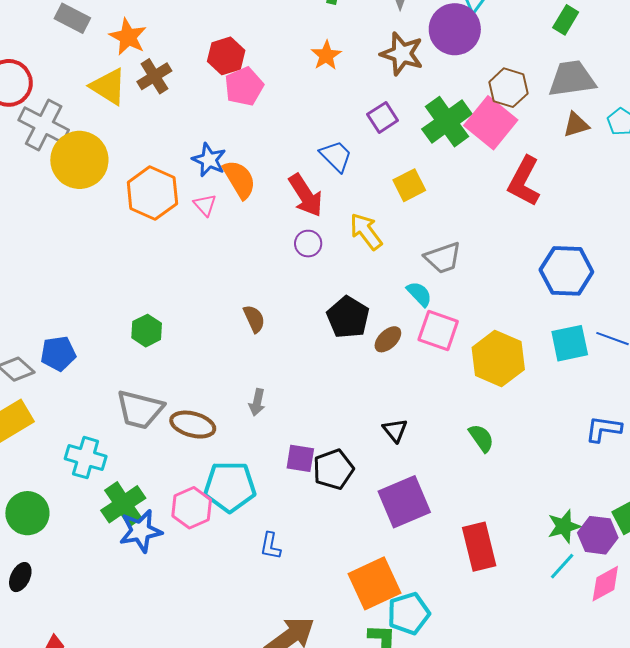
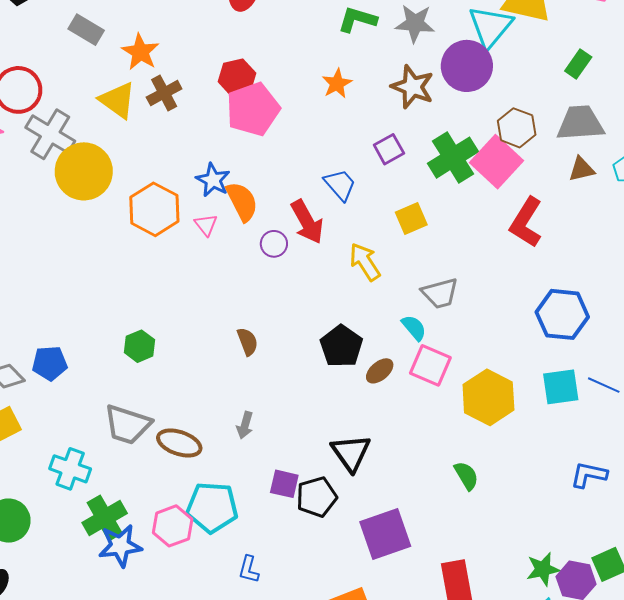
pink pentagon: (244, 87) -> (253, 109), size x1.4
purple circle: (308, 244) -> (274, 244), moved
black triangle: (395, 430) -> (351, 453), moved, size x1.6

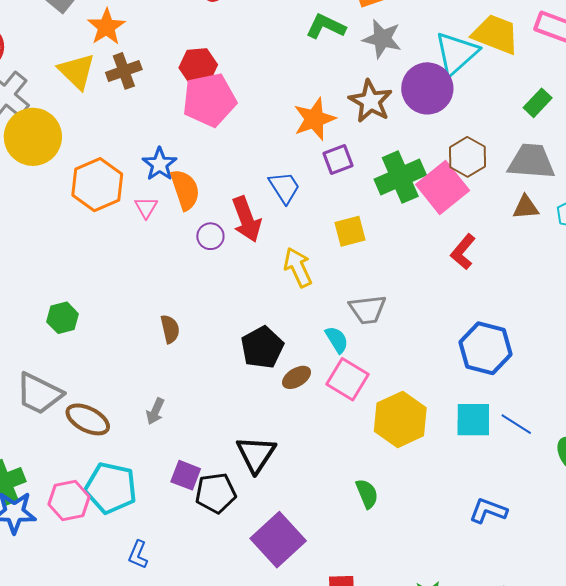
orange star: (337, 84) -> (314, 119), moved, size x1.4
red L-shape: (526, 222) -> (463, 252), size x0.7
purple square: (385, 534) -> (278, 540), turned -32

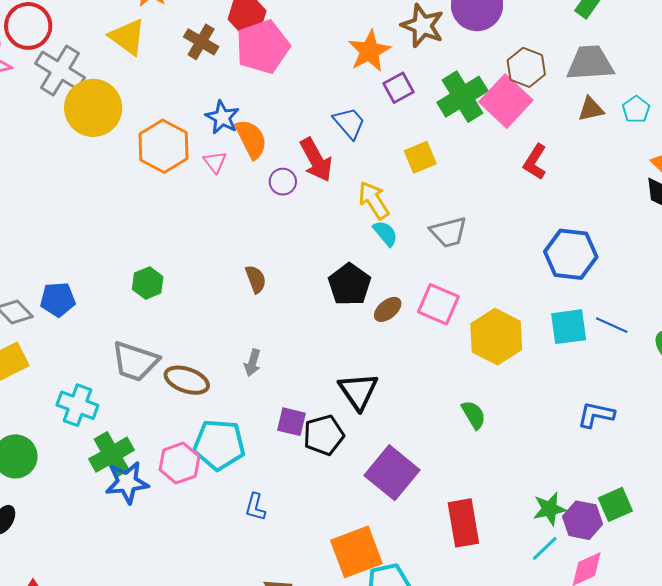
brown cross: (124, 71) -> (201, 42), moved, turned -32
cyan semicircle: (337, 340) -> (385, 233), moved

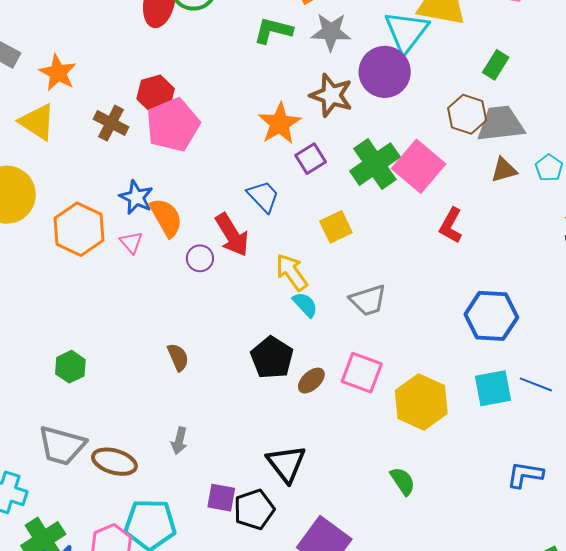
brown hexagon: (526, 67) -> (467, 114), moved

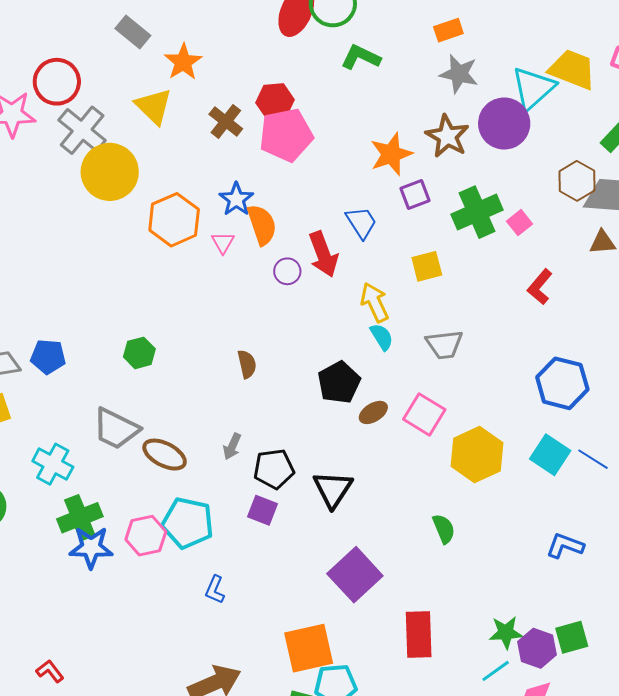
green L-shape: (273, 30) -> (361, 57), moved
pink square: (419, 166) -> (519, 223), size x0.5
cyan square: (493, 388) -> (550, 455), turned 33
black pentagon: (254, 509) -> (274, 469), moved

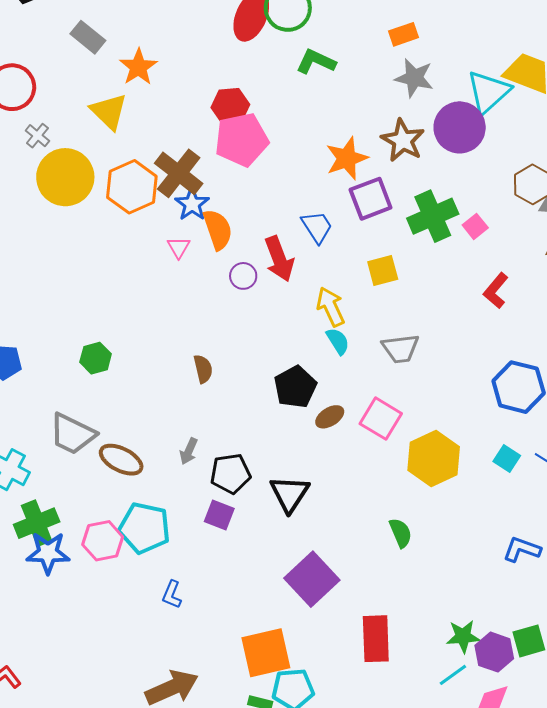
brown cross: (226, 121) -> (179, 173), moved, size x1.4
gray cross: (82, 130) -> (37, 136), size x0.5
purple square: (415, 195) -> (371, 199), size x1.4
orange hexagon: (174, 220) -> (132, 187), moved
cyan square: (550, 455) -> (507, 458), size x0.7

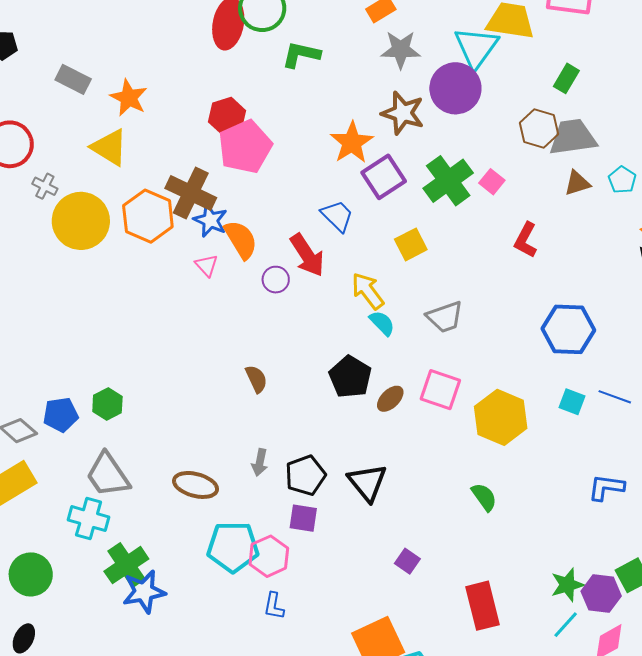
green hexagon: (96, 358) -> (107, 404), moved
gray trapezoid: (72, 434) -> (108, 475), moved, turned 42
pink hexagon: (103, 541) -> (269, 556), moved
purple square: (312, 579) -> (407, 561), size x0.5

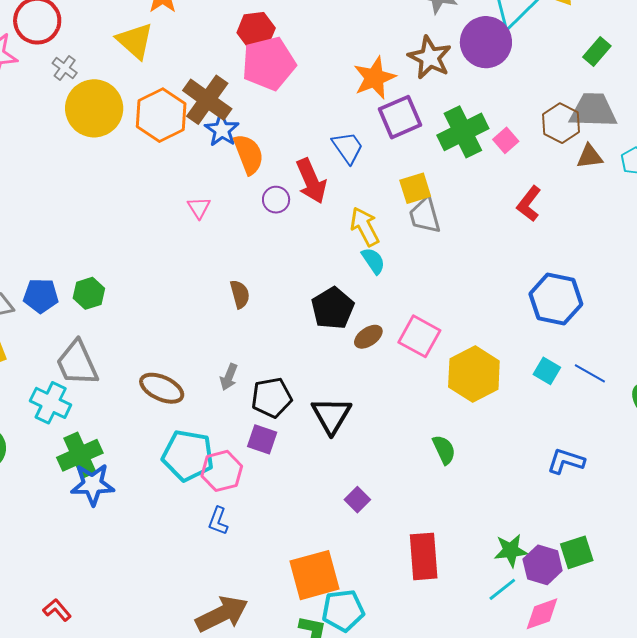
brown hexagon: (539, 128) -> (561, 123), moved
pink triangle: (207, 265) -> (199, 208), moved
gray trapezoid: (445, 317) -> (425, 215), moved, turned 84

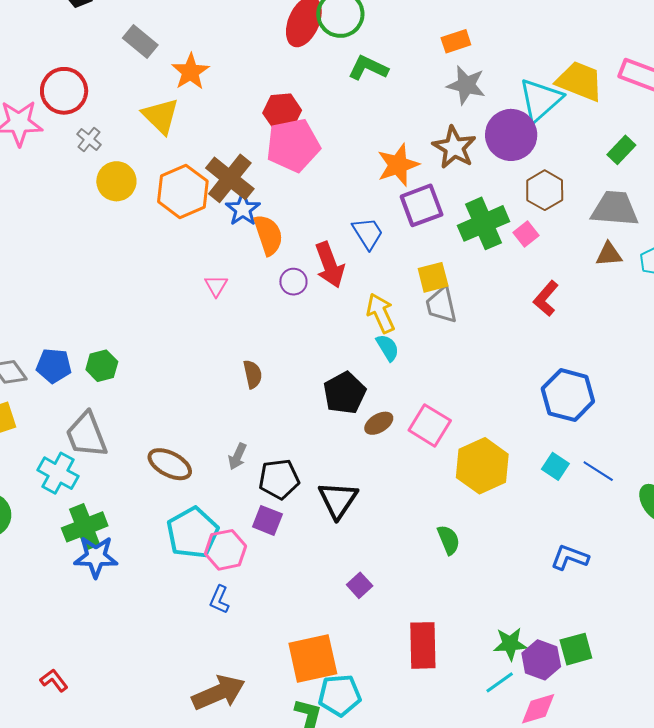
yellow circle: (94, 108) -> (116, 181), size x0.7
brown hexagon: (561, 123) -> (545, 190), moved
cyan pentagon: (188, 456) -> (193, 533), turned 30

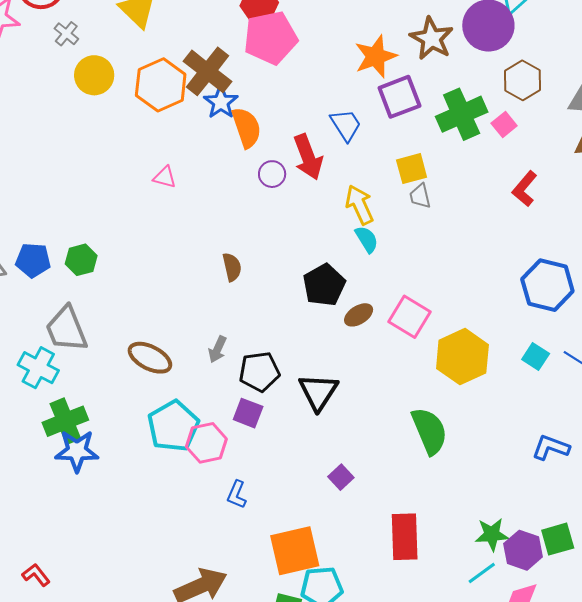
pink triangle: (216, 286) -> (165, 177), moved, turned -45
gray trapezoid: (441, 305) -> (420, 196), size x0.7
green semicircle: (449, 540) -> (429, 431), size x1.6
blue L-shape: (219, 600) -> (237, 495), moved

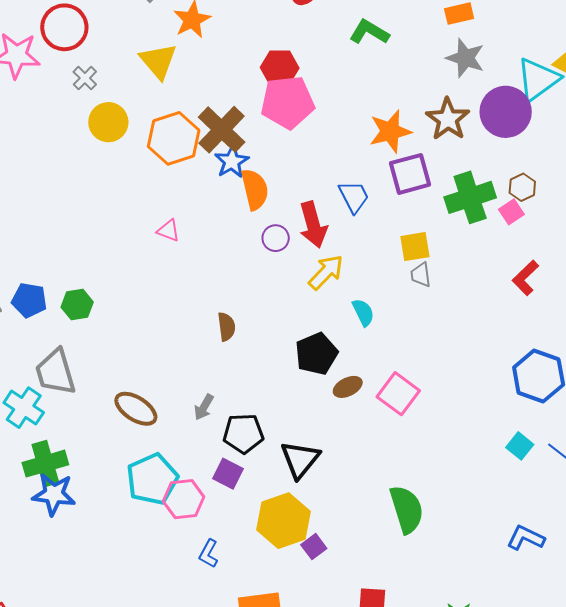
brown hexagon: (522, 80) -> (522, 187), moved, size x0.7
yellow arrow: (360, 205) -> (326, 272), moved, turned 63
yellow hexagon: (462, 357) -> (283, 521), moved

